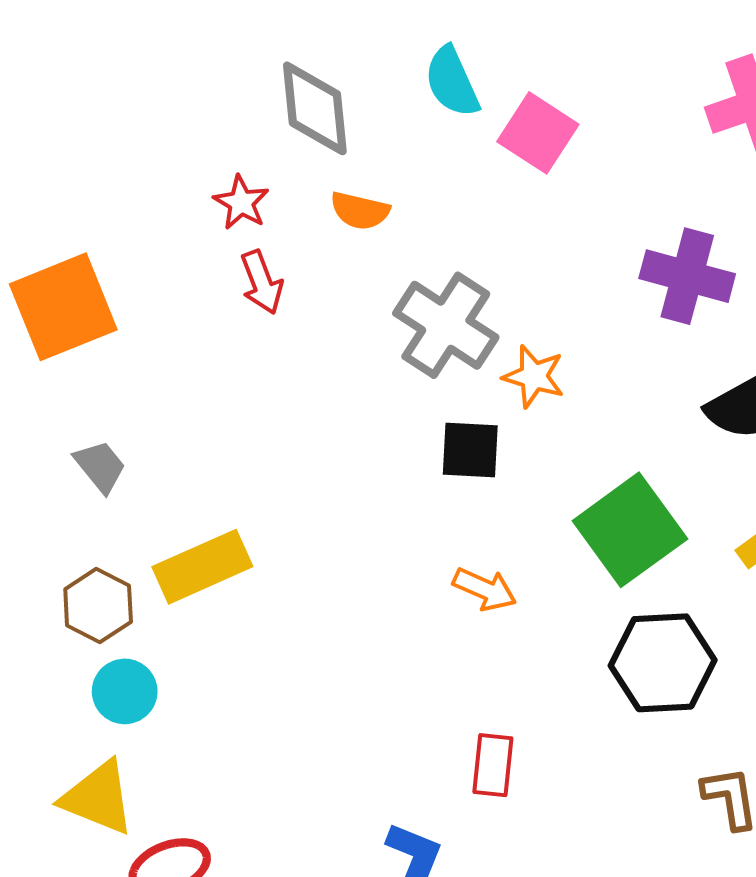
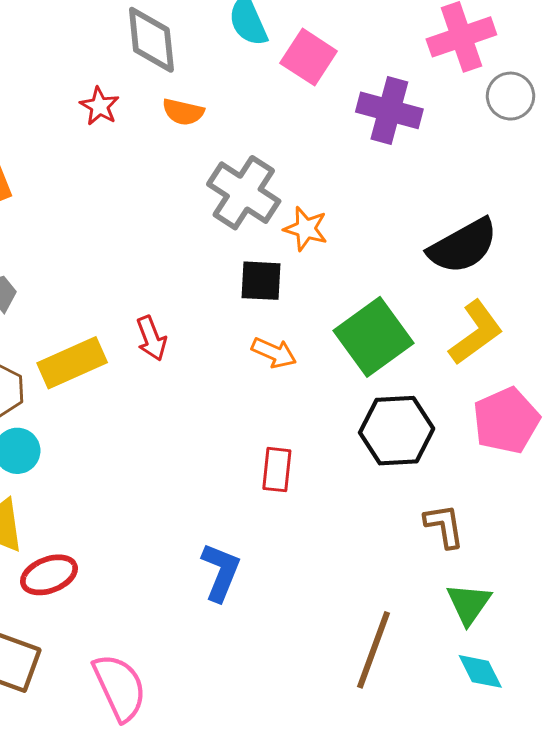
purple cross: (687, 276) -> (389, 110), moved
red arrow: (262, 282) -> (151, 338), moved
orange arrow: (485, 589) -> (274, 353), moved
red rectangle: (493, 765) -> (277, 470), moved

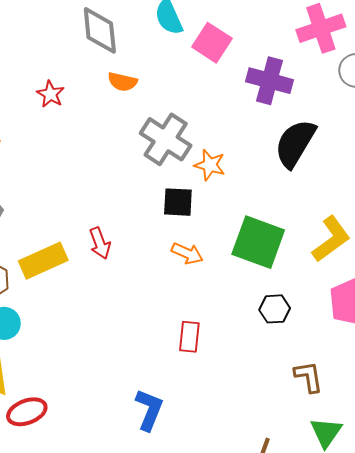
red star: (99, 106) -> (50, 94), moved
black semicircle: (463, 246) -> (295, 143), moved, turned 150
green square: (373, 337) -> (258, 242), turned -34
black hexagon: (397, 431) -> (275, 309), size x0.6

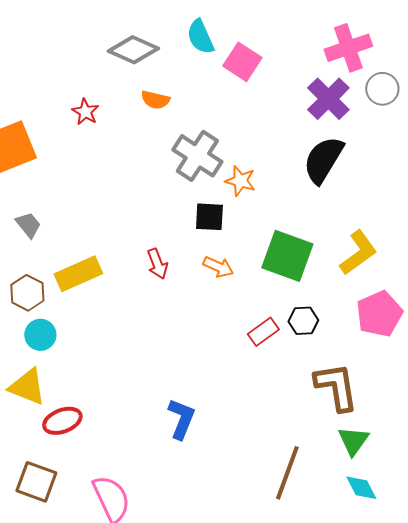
gray diamond: (100, 30) -> (133, 50), turned -60
purple cross: (269, 81) -> (328, 99), moved, turned 30
red arrow: (100, 243) -> (157, 264), moved
red rectangle: (189, 337) -> (263, 332), moved, turned 48
brown L-shape: (309, 377) -> (336, 387), size x1.6

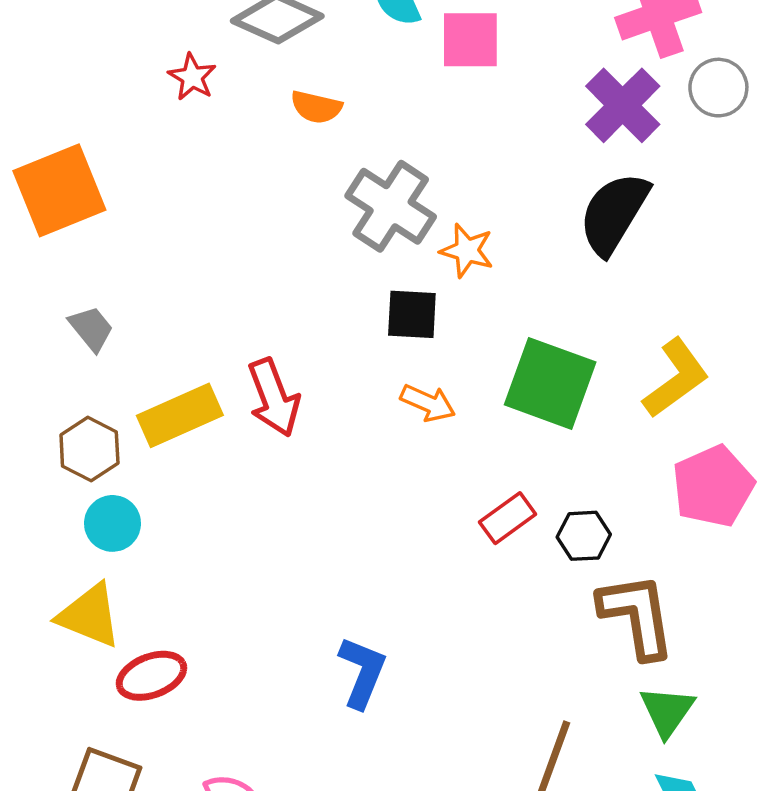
pink square: (242, 62) -> (470, 40), turned -33
red star: (85, 112) -> (192, 77), moved
red arrow: (157, 264) -> (274, 398), moved, size x1.4
black hexagon: (303, 321) -> (584, 536), moved

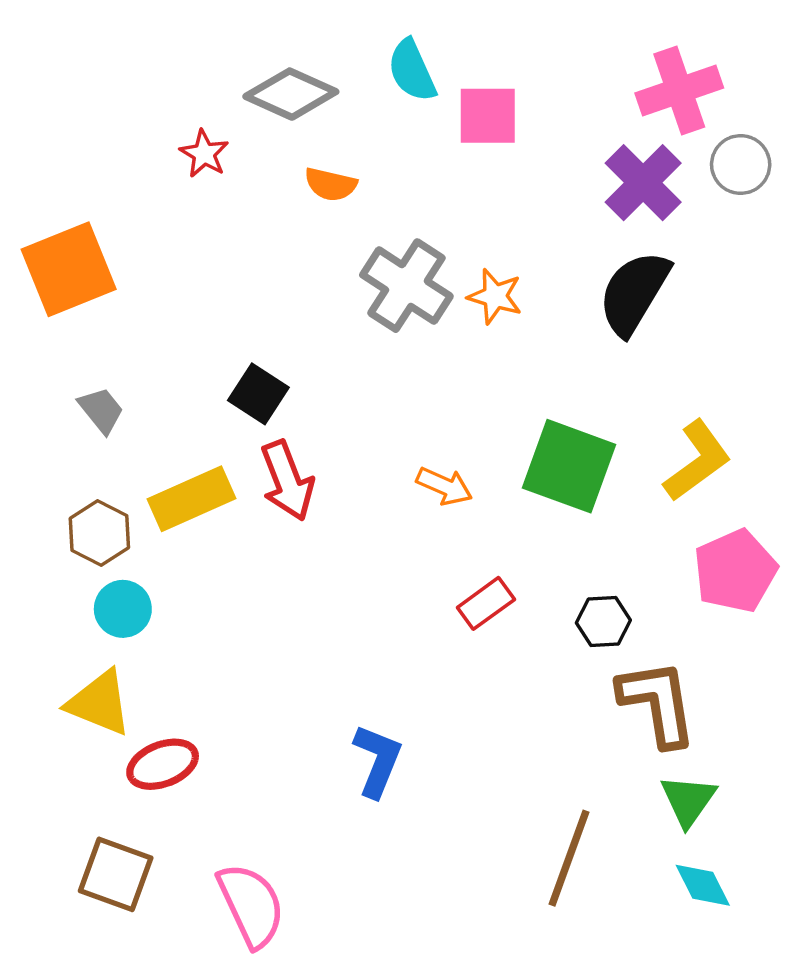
orange star: (467, 251) -> (495, 296), moved
black square: (412, 314) -> (258, 394), moved, turned 30
red rectangle: (508, 518) -> (486, 603), moved

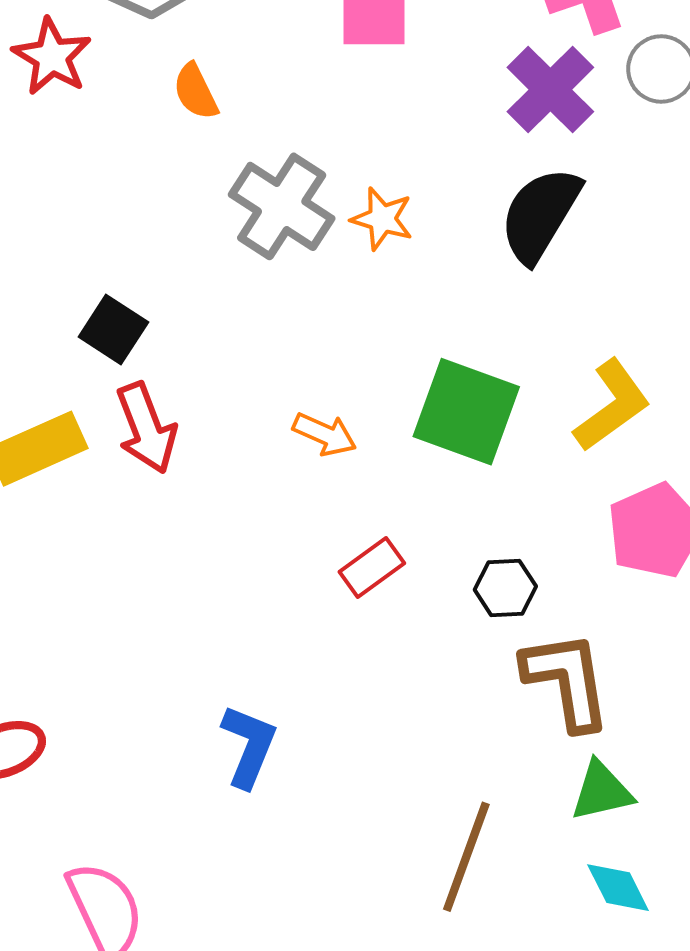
red star: (204, 154) -> (52, 57), size x1.4
orange semicircle: (331, 184) -> (195, 92), turned 51
green triangle: (688, 800) -> (602, 791), turned 42

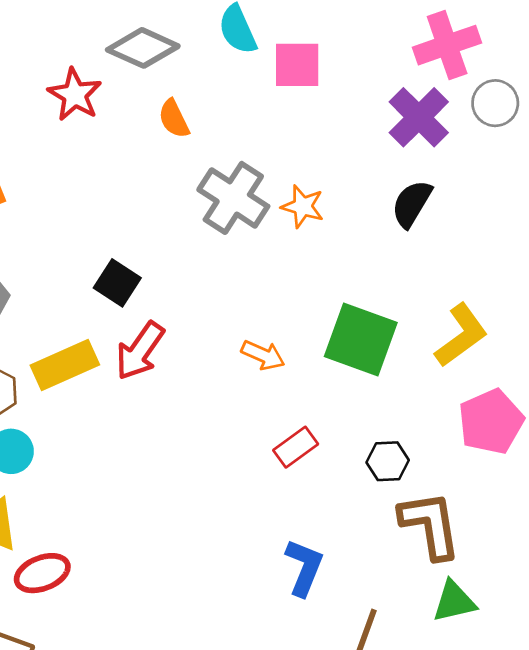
black semicircle: (540, 215) -> (412, 204), size x0.7
red arrow: (146, 428) -> (140, 351), turned 56
blue L-shape: (249, 746) -> (304, 567), moved

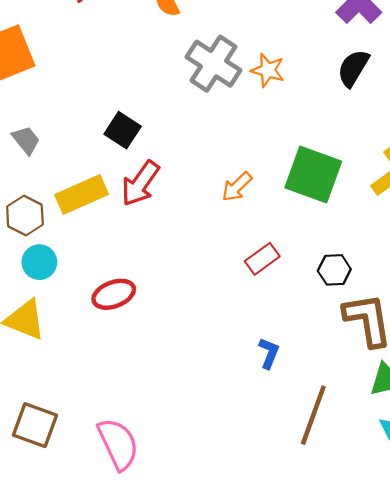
orange arrow: (263, 355) -> (237, 187), turned 112
blue L-shape: (304, 567) -> (269, 353), size x0.7
red ellipse: (42, 573) -> (114, 294), moved

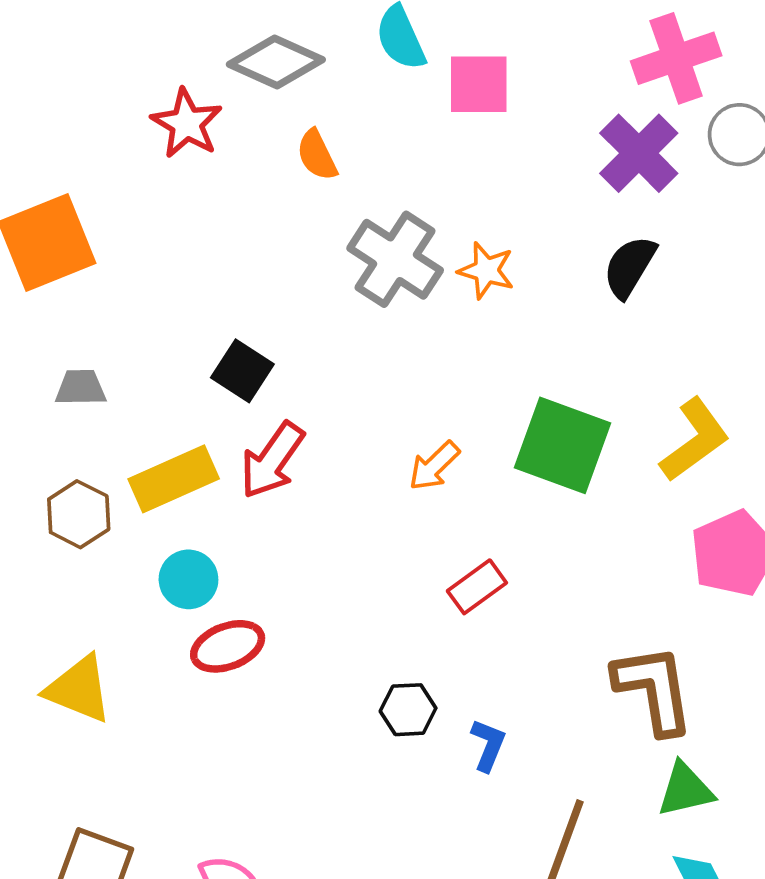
gray trapezoid: (26, 140) -> (81, 388), turned -52
cyan circle: (39, 262) -> (188, 579), moved
black hexagon: (334, 270) -> (408, 710), moved

